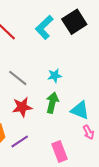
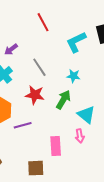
cyan L-shape: (44, 27) -> (76, 42), moved
pink arrow: (89, 132) -> (80, 136), moved

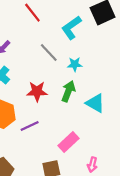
gray line: (39, 67) -> (49, 53), moved
pink arrow: (80, 136) -> (92, 165), moved, turned 32
pink rectangle: (56, 146) -> (68, 142), turned 60

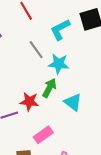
cyan star: (75, 64) -> (59, 64), size x1.5
red star: (37, 91) -> (29, 102), moved

